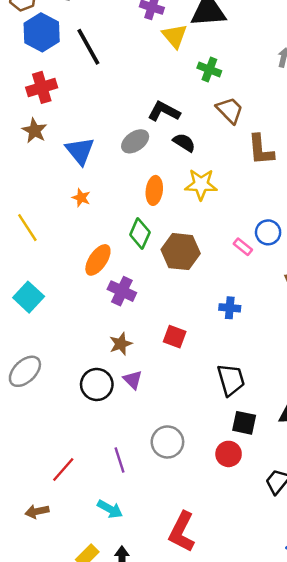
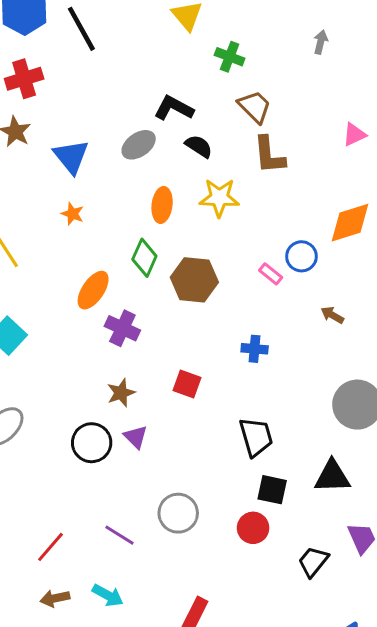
brown L-shape: (261, 150) -> (269, 155), moved
purple line: (120, 460) -> (119, 535), turned -40
brown arrow: (37, 511) -> (55, 598), moved

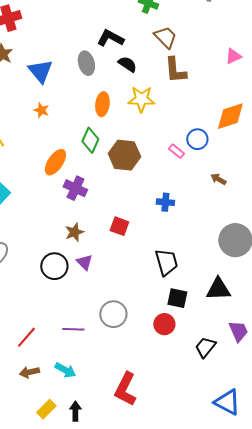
gray ellipse: (139, 145) -> (86, 63), turned -70
purple line: (119, 535) -> (73, 329), turned -30

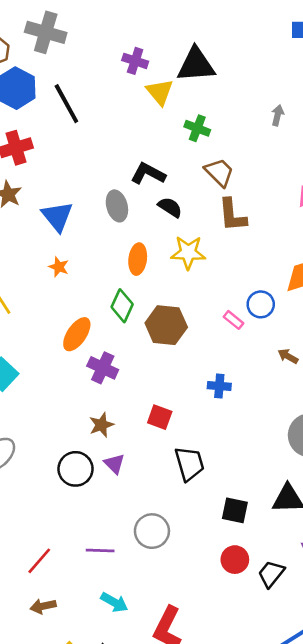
black trapezoid: (166, 262) -> (189, 464), moved
red circle: (164, 324) -> (235, 560), moved
cyan arrow: (65, 370) -> (114, 602), moved

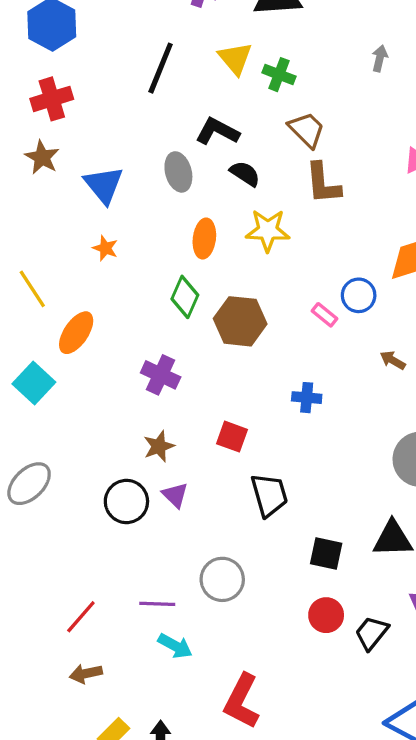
yellow triangle: (160, 92) -> (235, 58), moved
black line: (66, 104) -> (161, 68), moved, turned 51
orange ellipse: (77, 334) -> (76, 333), moved
cyan arrow: (114, 602) -> (175, 646), moved

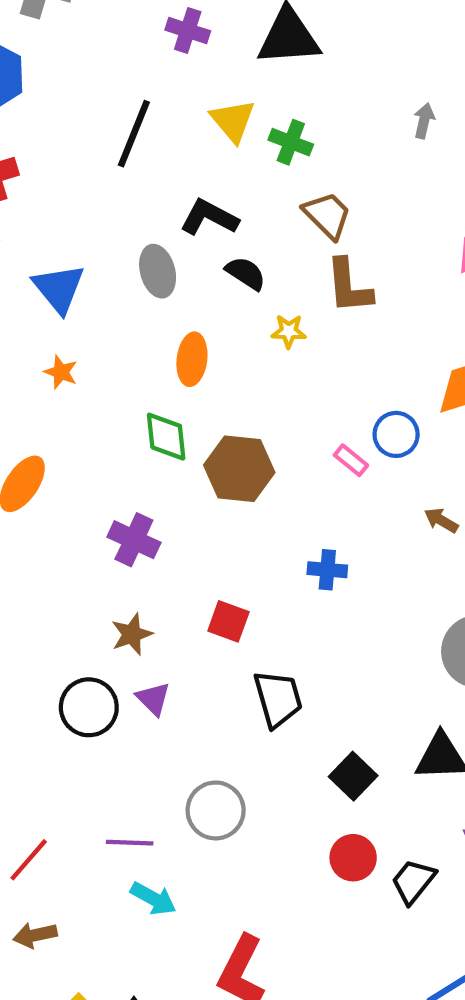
yellow star: (268, 230) -> (289, 331), moved, size x0.6
green diamond: (185, 297) -> (166, 437), turned -30
black square: (326, 553) -> (353, 776), turned 32

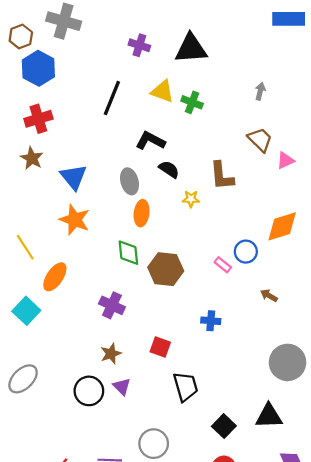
yellow triangle: (233, 121) -> (162, 91), turned -30
brown trapezoid: (327, 215) -> (260, 140), moved
gray ellipse: (158, 271) -> (129, 181), moved
orange star: (61, 372) -> (75, 220), size x1.8

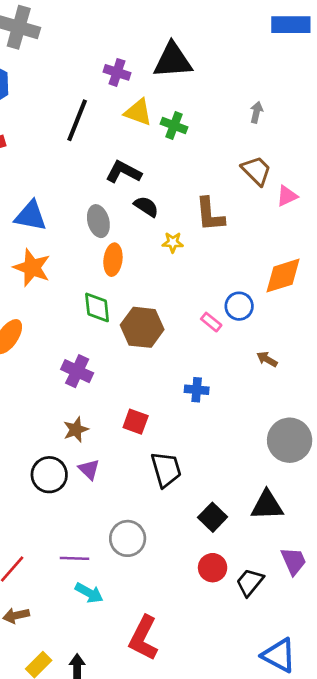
purple cross: (139, 45) -> (117, 72), moved
blue triangle: (74, 177) -> (31, 216), turned -40

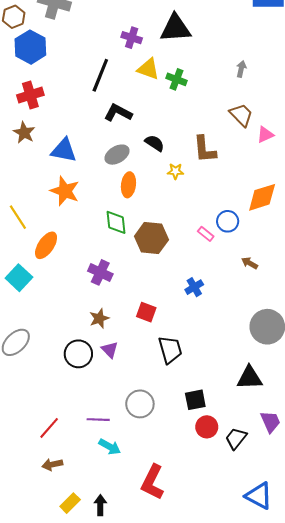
black L-shape: (124, 172) -> (118, 113), moved
gray ellipse: (98, 221) -> (117, 155), turned 75
blue cross: (197, 390) -> (194, 287), turned -36
black square: (213, 517) -> (195, 400), moved, turned 35

